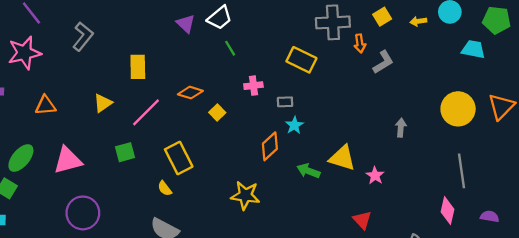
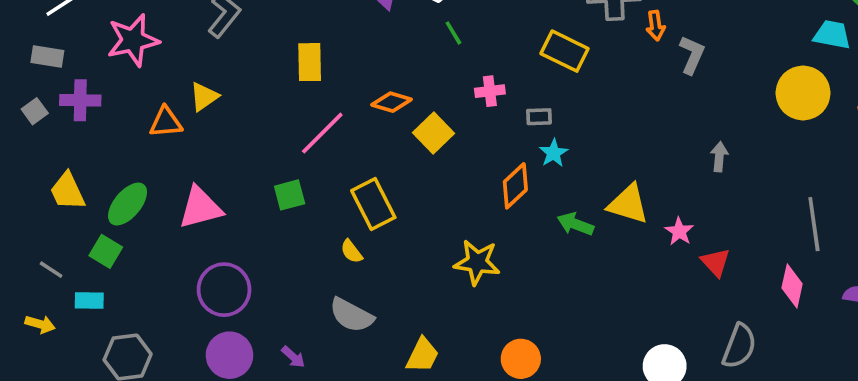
gray L-shape: (383, 62) -> (692, 55), turned -35
yellow triangle: (103, 103) -> (204, 97), moved
yellow circle: (458, 109) -> (803, 93), moved
yellow square: (217, 112) -> (433, 133), size x1.5
red triangle: (362, 220) -> (716, 262), moved

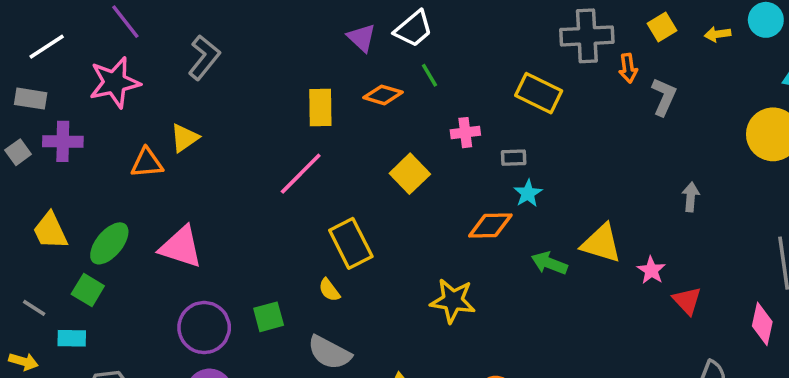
yellow rectangle: (310, 62) -> (320, 107), moved
orange diamond: (392, 102) -> (383, 95), moved
orange diamond: (515, 186) -> (490, 226), turned 42
green square: (290, 195) -> (269, 317), moved
pink triangle: (200, 208) -> (181, 247), turned 33

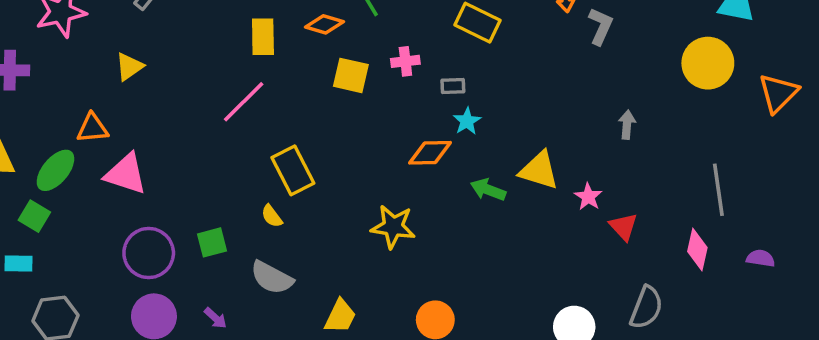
orange triangle: (147, 163) -> (92, 128), moved
yellow square: (410, 174) -> (351, 75), moved, turned -33

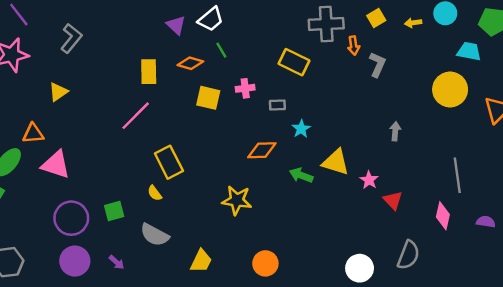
cyan star: (467, 121) -> (301, 129), moved

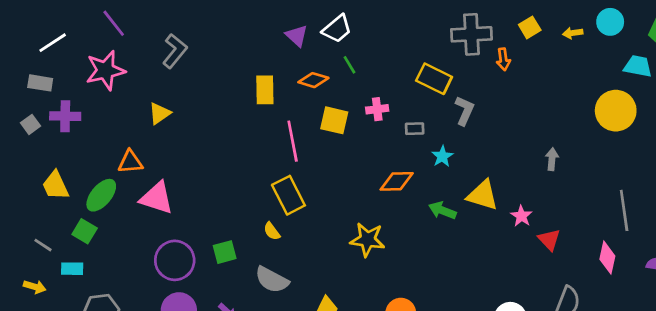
gray L-shape: (377, 64) -> (465, 111), moved
pink line: (136, 116) -> (293, 141), moved, turned -56

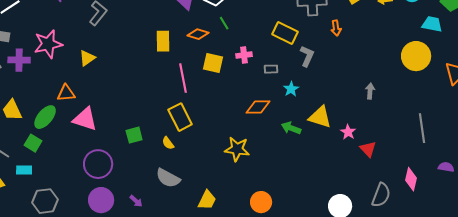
orange arrow: (503, 59) -> (336, 28), moved
pink star: (105, 70) -> (48, 44), moved
green square: (225, 252) -> (134, 135), moved
pink diamond: (607, 258) -> (411, 179), moved

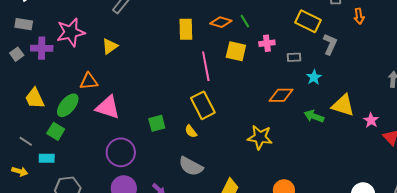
green line: (224, 23) -> (245, 21), moved

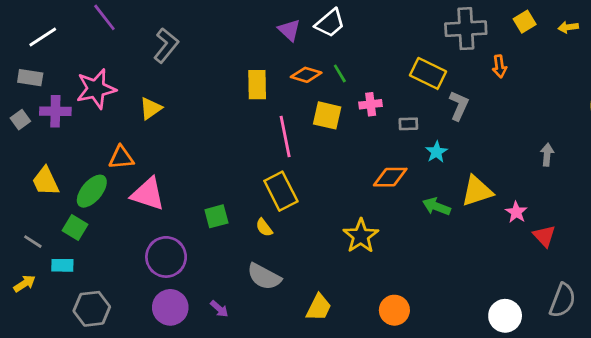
yellow triangle: (343, 105) -> (477, 191), turned -35
yellow star: (260, 137) -> (361, 236), turned 30
yellow arrow: (20, 171) -> (25, 284), turned -49

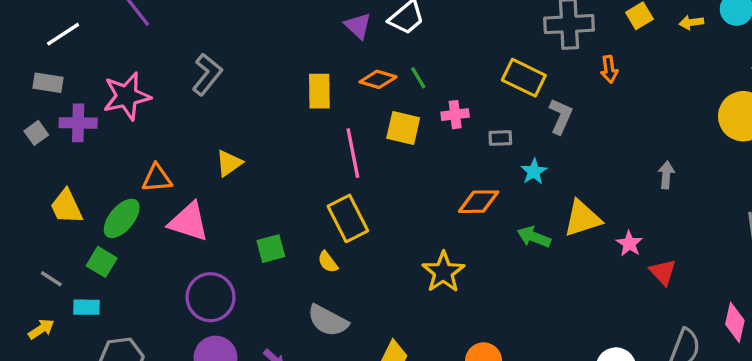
gray L-shape: (166, 45) -> (207, 74), moved
yellow triangle: (151, 108) -> (229, 163), moved

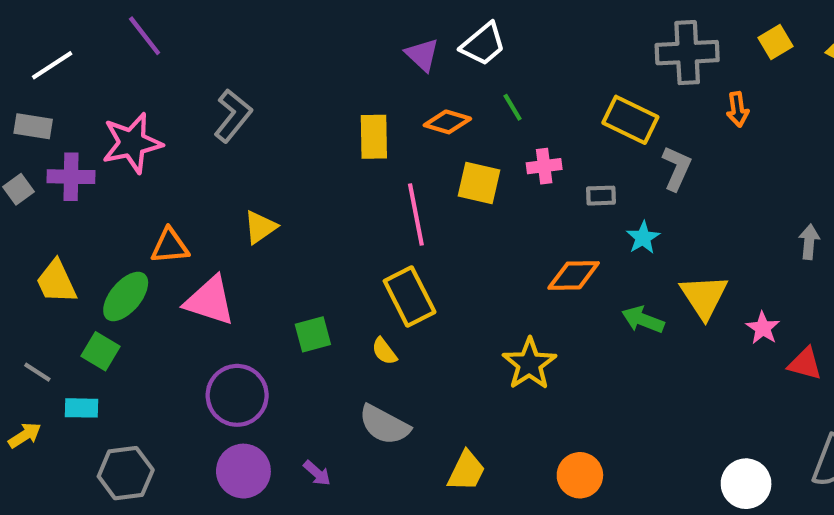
green line: (418, 78) -> (513, 107), moved
yellow triangle: (582, 218) -> (704, 297), turned -45
red triangle: (663, 272) -> (805, 364), turned -32

